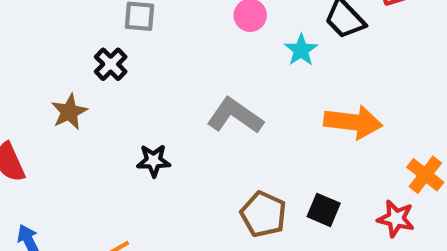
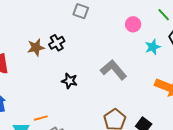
black cross: (111, 64) -> (57, 43), moved

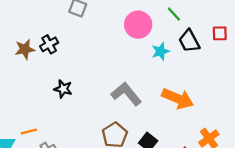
pink circle: (133, 24) -> (138, 25), size x1.5
gray L-shape: (114, 70) -> (126, 94), moved

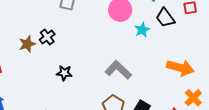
orange arrow: (178, 99) -> (180, 68), moved

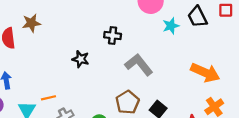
black cross: (47, 37) -> (113, 36), moved, turned 35
brown star: (27, 44) -> (31, 23), moved

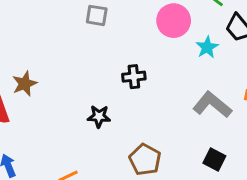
gray L-shape: (139, 65) -> (212, 105), moved
brown pentagon: (127, 102) -> (145, 160), moved

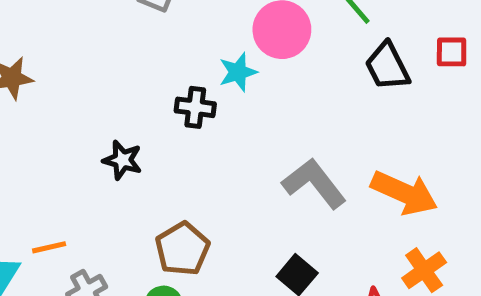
cyan star: (207, 47) -> (238, 72), moved

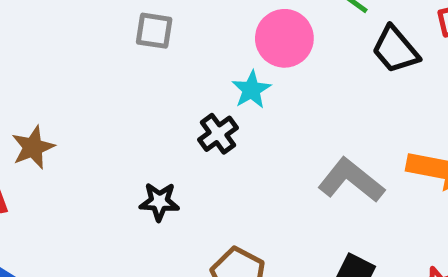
black cross: (195, 107) -> (218, 134), turned -30

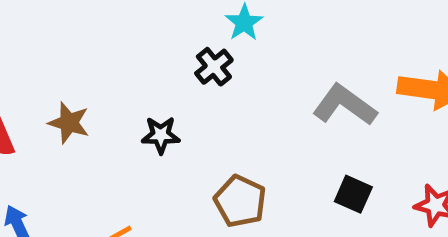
brown star: (33, 147) -> (69, 123), moved, turned -30

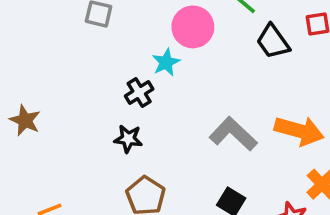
black star: (161, 135) -> (128, 139), moved

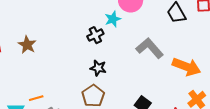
gray L-shape: (233, 134) -> (150, 48), moved
black star: (128, 139) -> (98, 68), moved

